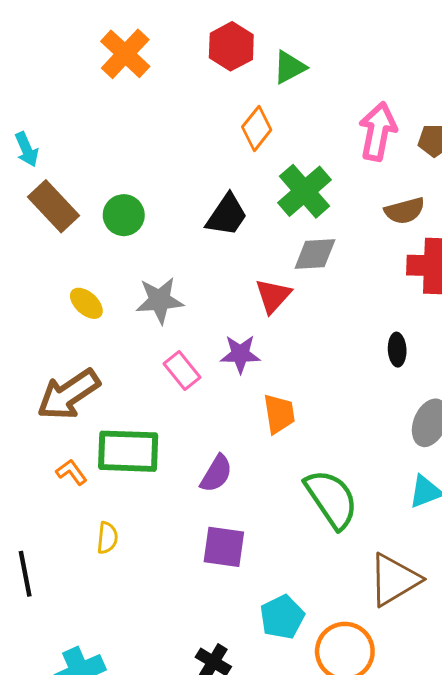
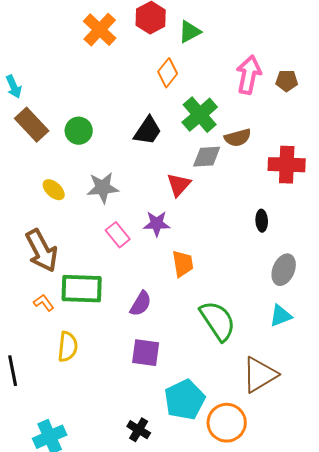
orange cross: (125, 54) -> (100, 30), moved
brown semicircle: (405, 211) -> (238, 138), moved
brown arrow: (68, 394) -> (42, 251), turned -84
yellow semicircle: (107, 538) -> (68, 347), size x1.4
cyan pentagon: (282, 617) -> (185, 400), size x1.4

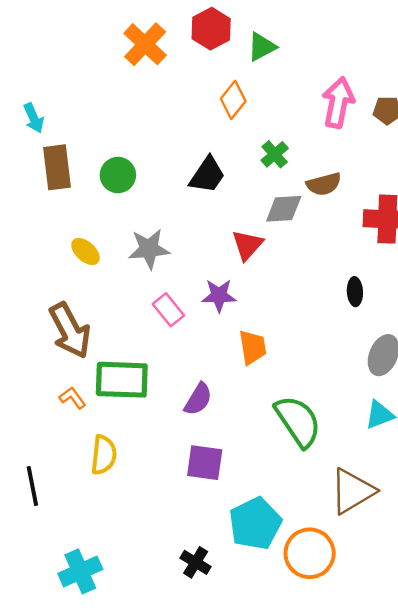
green cross: (200, 115) -> (275, 154), size x0.6
brown rectangle: (32, 125) -> (57, 167), turned 36

